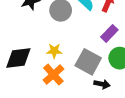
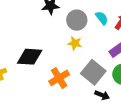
yellow star: (54, 51) -> (75, 43), moved

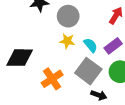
cyan semicircle: (102, 18) -> (91, 45), moved

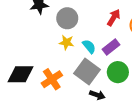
black diamond: (20, 58) -> (20, 74), moved

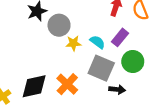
gray circle: (67, 18) -> (59, 25), moved

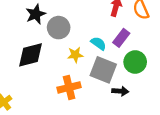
yellow star: (73, 43) -> (75, 55), moved
orange cross: (67, 84) -> (69, 87), turned 35
black diamond: (34, 86) -> (30, 55), moved

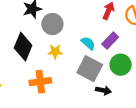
black diamond: (30, 55) -> (23, 47), turned -60
yellow star: (75, 55) -> (55, 52), moved
orange cross: (69, 87) -> (40, 82), moved

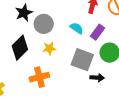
cyan semicircle: (88, 43) -> (77, 28), moved
black diamond: (23, 47) -> (20, 48), turned 30

